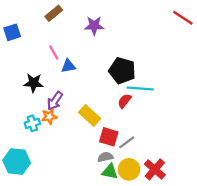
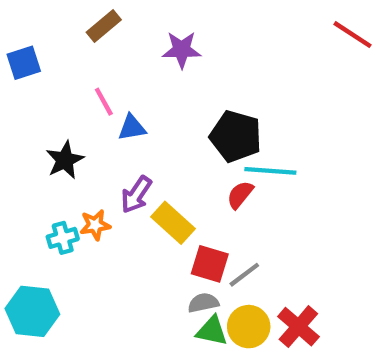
black star: (33, 83) -> (65, 160), turned -30
purple arrow: (55, 101) -> (136, 195), moved

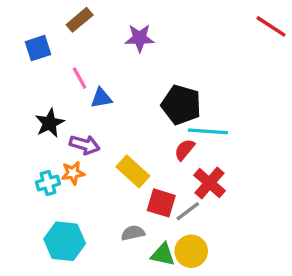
blue square: (24, 63) -> (38, 48), moved
purple arrow: (136, 195) -> (85, 145), moved, turned -108
gray semicircle: (203, 303) -> (133, 233), moved
cyan hexagon: (32, 311) -> (65, 241), moved
red cross: (298, 327) -> (209, 183), moved

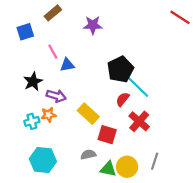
black pentagon: (181, 105) -> (120, 69), turned 30
cyan line: (208, 131) -> (138, 87), turned 40
gray line: (188, 211) -> (155, 161), moved, turned -35

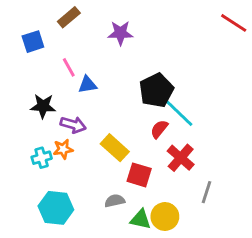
black star: (33, 82) -> (43, 106), turned 30
gray line: (155, 161) -> (206, 192), moved

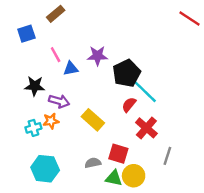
purple star: (120, 33) -> (97, 56), moved
red square: (139, 175) -> (118, 154), moved

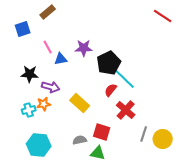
yellow circle: (134, 176) -> (163, 139), moved

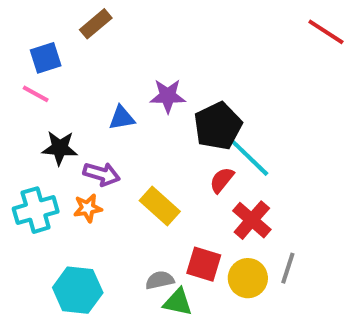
pink line: (48, 47) -> (36, 94), moved, turned -32
cyan cross: (29, 110) -> (36, 210), moved, size x1.5
yellow circle: (163, 139) -> (248, 278), moved
green triangle: (98, 153) -> (178, 302), moved

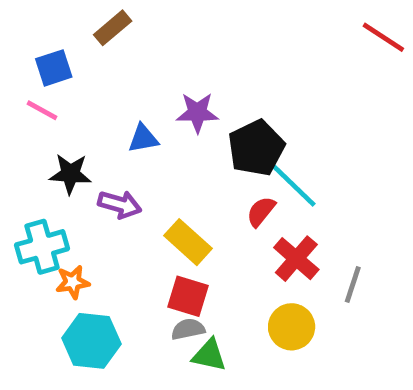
orange star: (88, 208) -> (73, 282), moved
red square: (204, 264) -> (188, 296), moved
gray line: (288, 268) -> (353, 284), moved

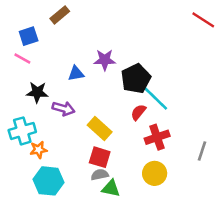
red cross: (296, 259) -> (157, 137), turned 30
gray line: (353, 284) -> (202, 151), moved

